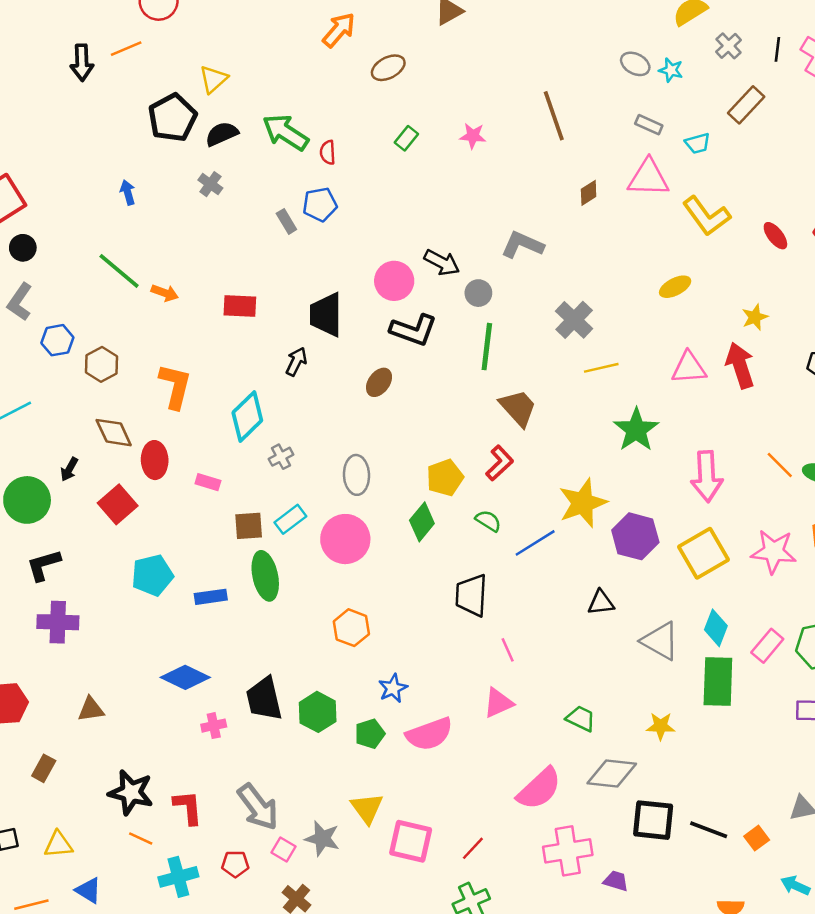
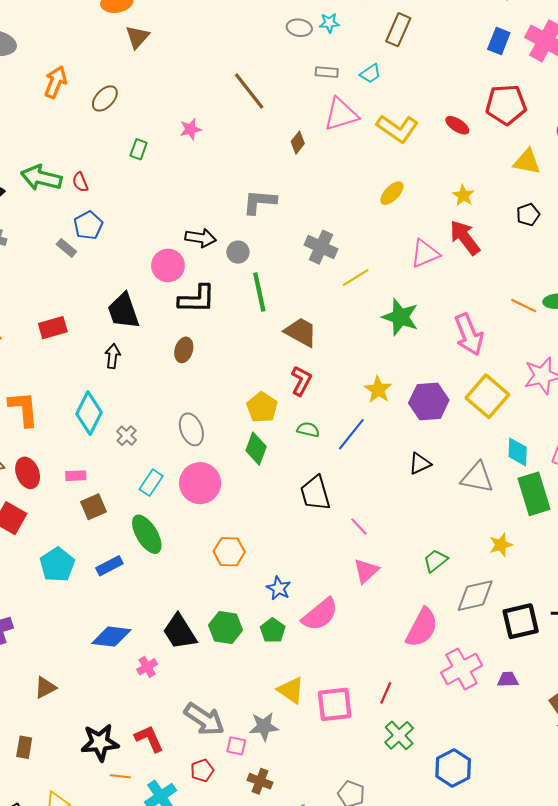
yellow star: (583, 503) -> (378, 390), size x0.7
brown square: (249, 526) -> (94, 507), moved
green trapezoid: (581, 719) -> (435, 561), turned -45

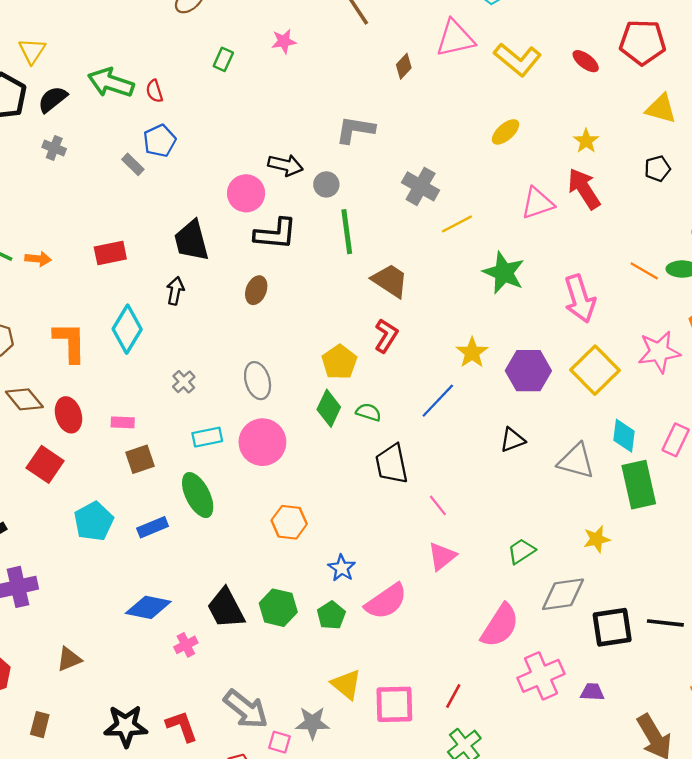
cyan diamond: (89, 413) -> (127, 329), moved
green semicircle: (308, 430) -> (368, 412), moved
cyan rectangle: (151, 483) -> (207, 437), turned 40

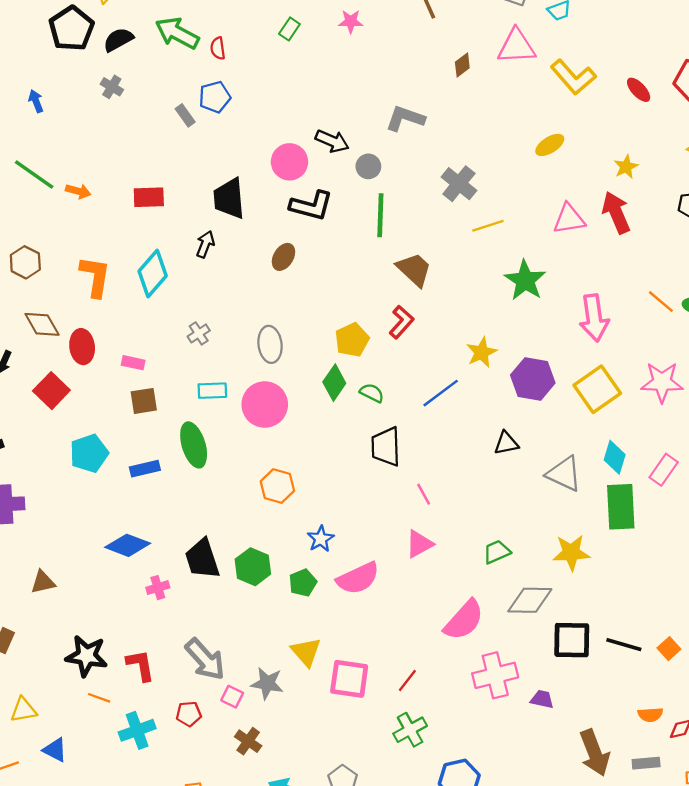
yellow star: (597, 539) -> (571, 553), size x1.4

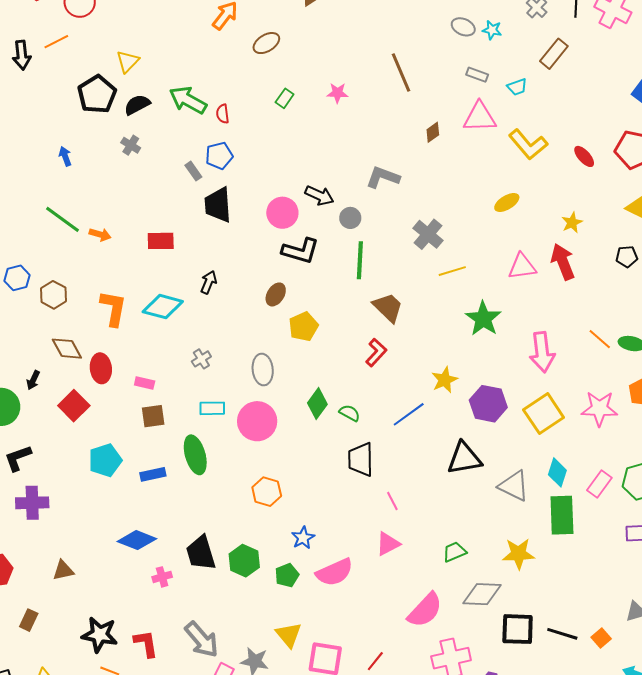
black trapezoid: (229, 199) -> (218, 205), moved
cyan diamond: (153, 273) -> (163, 307), turned 63
yellow pentagon: (352, 340) -> (303, 327), moved
black triangle: (506, 443) -> (464, 458), size x1.6

